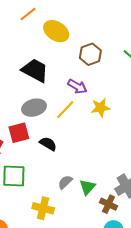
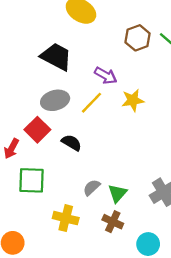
brown hexagon: (90, 54) -> (138, 38), moved
red square: (19, 133) -> (37, 130), turned -30
brown cross: (108, 204) -> (113, 222), moved

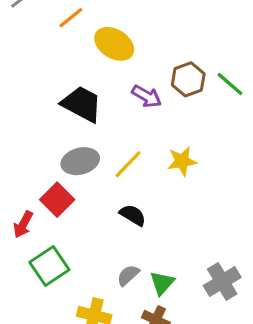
purple arrow: (106, 76) -> (147, 96), moved
black semicircle: (72, 143) -> (133, 215), moved
green square: (31, 180) -> (49, 266), turned -36

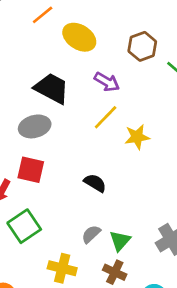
brown hexagon: (188, 79) -> (142, 46), moved
gray ellipse: (80, 161) -> (35, 126), moved
yellow line: (128, 164) -> (106, 117), moved
red square: (57, 200) -> (31, 170), turned -32

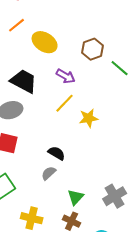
gray semicircle: (91, 234) -> (49, 173), moved

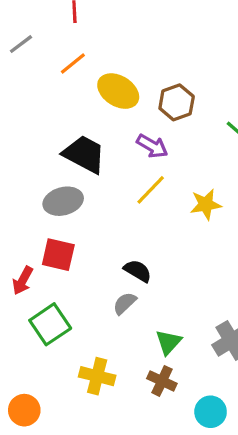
brown hexagon: (93, 49) -> (177, 102), moved
yellow star: (89, 118) -> (206, 204), moved

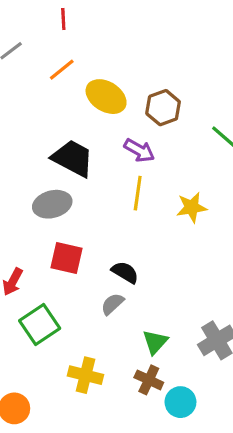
yellow line: (151, 190) -> (138, 193), turned -36
red square: (58, 255) -> (66, 258), moved
cyan circle: (211, 412) -> (180, 402), moved

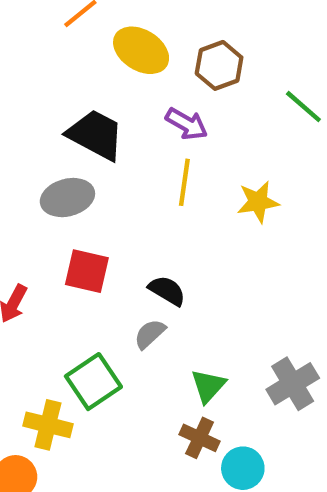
green square: (40, 325) -> (93, 382), moved
yellow cross: (85, 375) -> (48, 425), moved

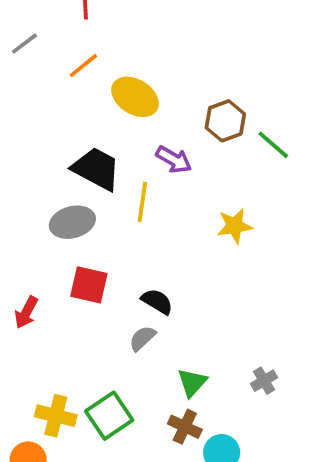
brown hexagon: (219, 65) -> (225, 121), moved
yellow line: (184, 182) -> (142, 202), moved
green square: (93, 382) -> (109, 416), moved
gray cross: (293, 384) -> (264, 381), size x0.6

